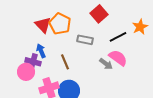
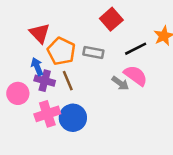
orange pentagon: (60, 24) -> (61, 51), moved
purple cross: (33, 62) -> (45, 81), moved

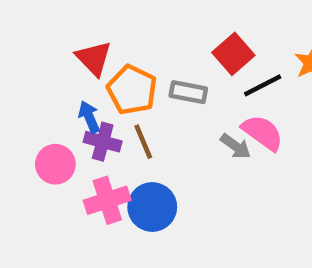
red square: (111, 19) -> (233, 54), moved

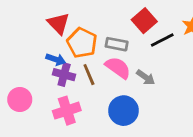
blue arrow: (89, 117) -> (56, 59), turned 132
pink semicircle: (263, 133) -> (118, 68), moved
pink circle: (55, 164) -> (20, 100), moved
blue circle: (152, 207) -> (124, 111), moved

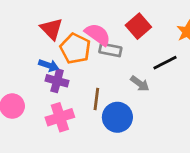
black line: (162, 40) -> (165, 63), moved
pink semicircle: (118, 68) -> (98, 34), moved
brown line: (89, 75) -> (96, 99), moved, turned 30

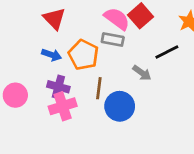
pink semicircle: (98, 34) -> (117, 19), moved
orange pentagon: (75, 49) -> (83, 55), moved
purple cross: (57, 81) -> (58, 87), moved

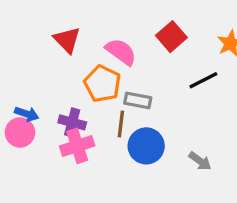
pink semicircle: (117, 19) -> (121, 52), moved
gray rectangle: (113, 40) -> (138, 100), moved
blue arrow: (51, 55) -> (27, 114), moved
gray arrow: (142, 73) -> (200, 161), moved

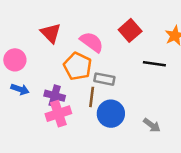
black line: (203, 80) -> (154, 64), turned 35
pink circle: (20, 132) -> (15, 60), moved

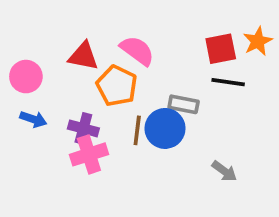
red square: (130, 30) -> (221, 49), moved, turned 30
red triangle: (51, 33) -> (83, 56), moved, turned -35
gray rectangle: (104, 79) -> (184, 104), moved
blue circle: (111, 114) -> (165, 128), moved

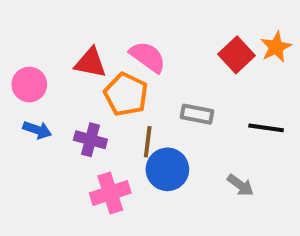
red square: (221, 49) -> (236, 55), turned -32
black line: (228, 82) -> (266, 128), moved
blue circle: (165, 128) -> (167, 169), moved
pink cross: (89, 154) -> (110, 193), moved

